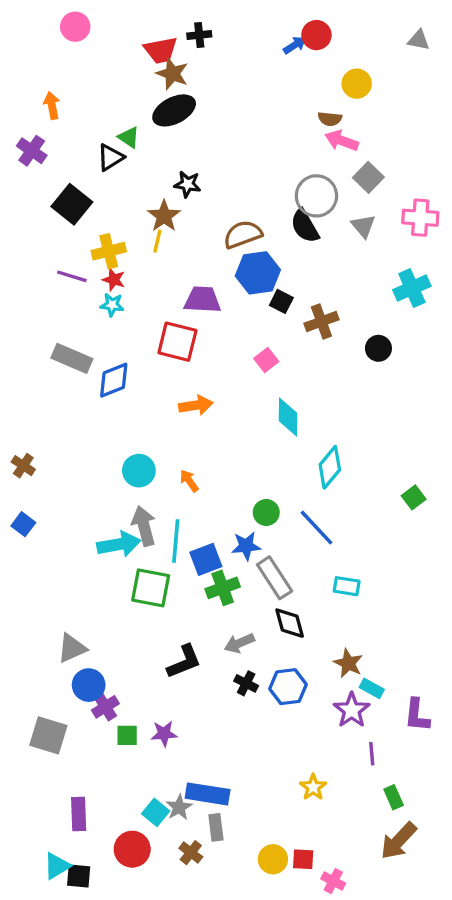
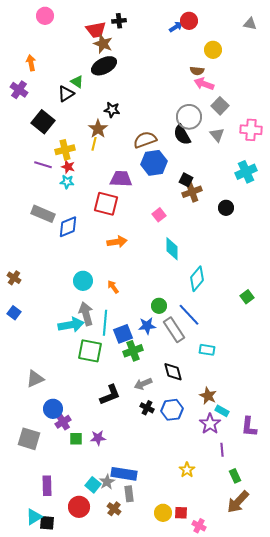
black square: (281, 301) -> (186, 180), moved
gray rectangle: (275, 578) -> (174, 330), moved
gray triangle: (72, 648) -> (35, 379), moved

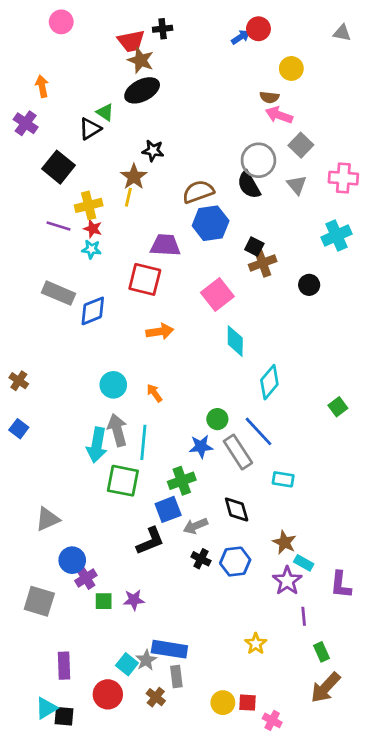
pink square: (159, 215) -> (217, 294), size x1.6
cyan arrow: (71, 325) -> (97, 445), turned 110
blue square: (123, 334) -> (168, 509), moved

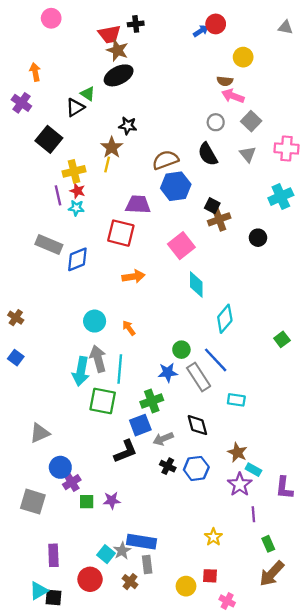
gray circle: (258, 160) -> (216, 122), moved, size x0.6
purple line: (58, 226) -> (58, 195), moved, turned 60
red square: (248, 703) -> (210, 576), moved

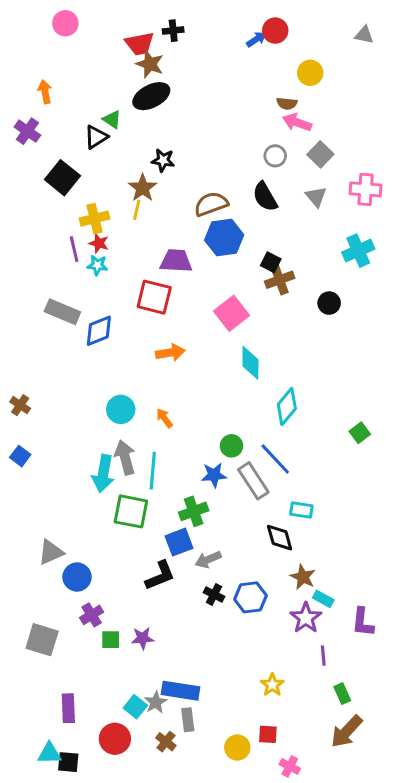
black diamond: (197, 425) -> (280, 538), moved
blue circle: (60, 467) -> (77, 577), moved
cyan triangle: (39, 591) -> (49, 753), turned 30

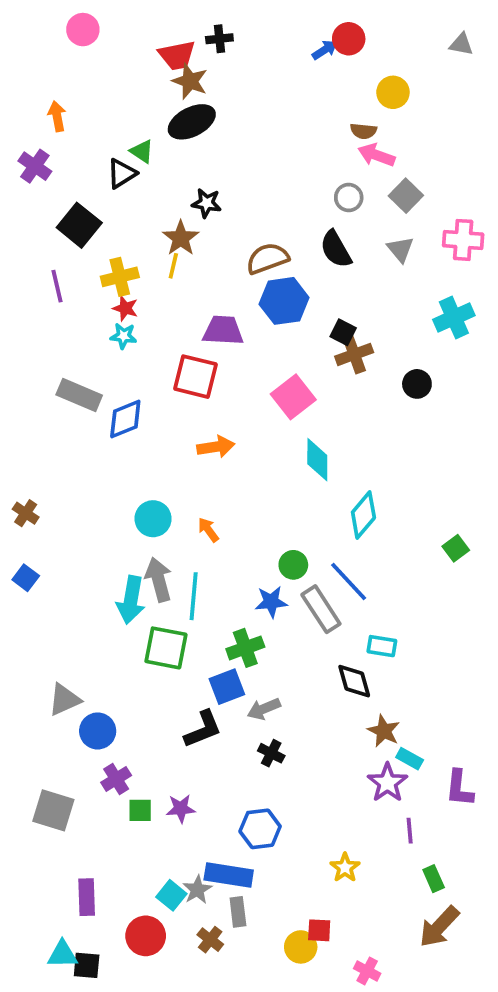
purple line: (74, 249) -> (57, 286), moved
blue hexagon: (250, 597) -> (260, 829), moved
red square: (268, 734) -> (319, 930), moved

